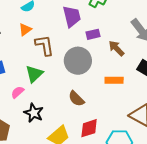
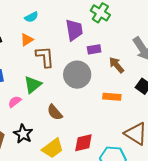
brown semicircle: (76, 99) -> (55, 112), moved
black star: (34, 113) -> (23, 134), moved

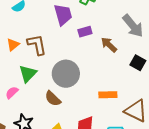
orange triangle: (27, 40) -> (13, 45), moved
gray circle: (77, 75) -> (66, 74), moved
orange rectangle: (112, 97) -> (108, 95), moved

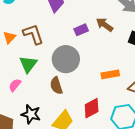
purple rectangle: (85, 32) -> (81, 30), moved
brown semicircle: (53, 99) -> (56, 86), turned 36

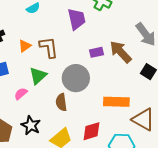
brown arrow: (105, 25) -> (121, 52), size x1.4
orange rectangle: (110, 74) -> (116, 102), size x1.4

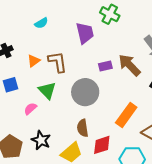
green triangle: (38, 76) -> (47, 90), turned -30
brown semicircle: (61, 102) -> (83, 128), moved
orange rectangle: (116, 102) -> (126, 115), turned -55

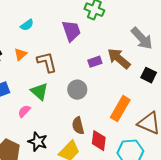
orange triangle: (34, 61) -> (20, 54), moved
gray circle: (85, 92) -> (77, 90), size x0.7
red diamond: (102, 145) -> (99, 141), turned -60

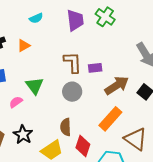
purple trapezoid: (71, 31) -> (75, 20), moved
brown arrow: (119, 59) -> (117, 85), moved, turned 95
brown L-shape: (47, 62) -> (73, 62), moved

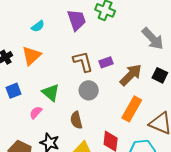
orange triangle: (24, 46) -> (32, 56), size x1.5
brown semicircle: (66, 127) -> (76, 120), moved

